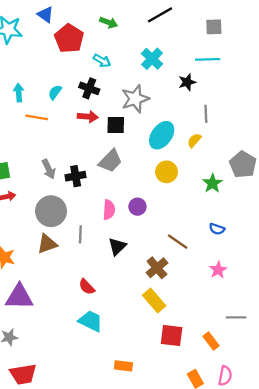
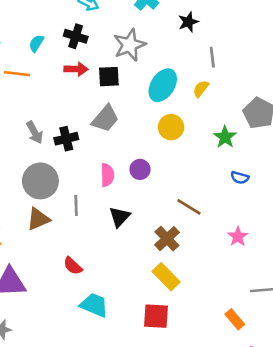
blue semicircle: (217, 229) -> (240, 178), moved
red semicircle: (87, 287) -> (73, 266), moved
red square: (172, 335) -> (156, 316), moved

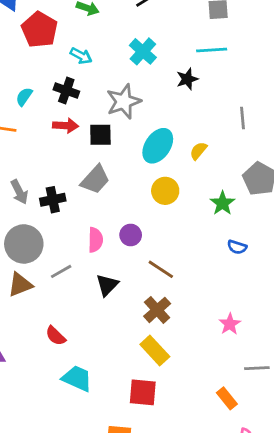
gray line: (212, 57) -> (243, 118), moved
gray line: (76, 205) -> (61, 271), turned 60
brown line: (189, 207) -> (161, 269), moved
pink star: (238, 237) -> (230, 324), moved

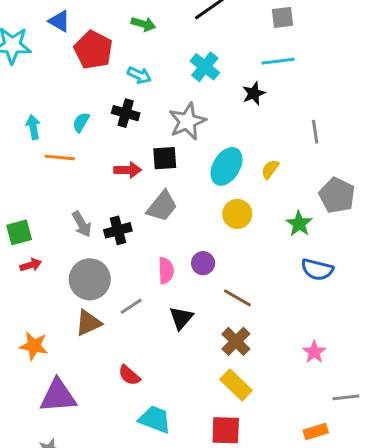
red arrow: (66, 126) -> (128, 170), moved
blue semicircle: (237, 247) -> (317, 269), size x1.5
orange rectangle: (227, 398) -> (316, 431), turned -65

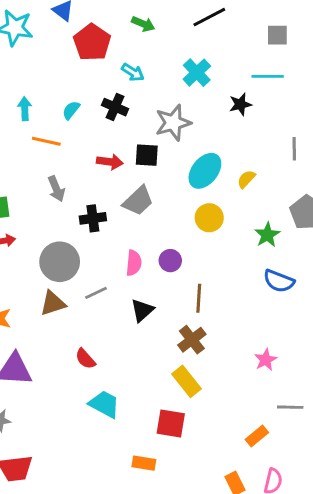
gray arrow: (82, 224) -> (56, 189), moved
brown line: (237, 298) -> (199, 298), turned 56
orange rectangle: (316, 431) -> (257, 436), turned -30

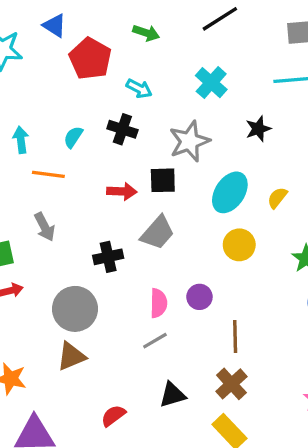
black star: (240, 104) -> (258, 129), moved
gray arrow: (56, 189) -> (45, 227), moved
gray line: (96, 293) -> (155, 341), moved
black triangle: (142, 310) -> (172, 395), moved, turned 30
red semicircle: (85, 359) -> (113, 416), turned 100

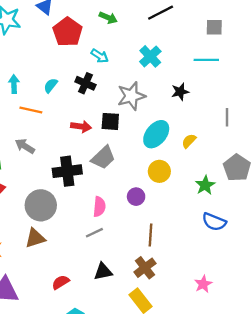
gray arrow: (45, 227) -> (25, 146), turned 144
black cross: (108, 257) -> (67, 171), size x1.4
purple circle: (199, 297) -> (136, 197), moved

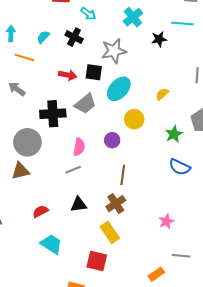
black star: (180, 92) -> (159, 39), moved
cyan ellipse: (156, 134) -> (119, 89), moved

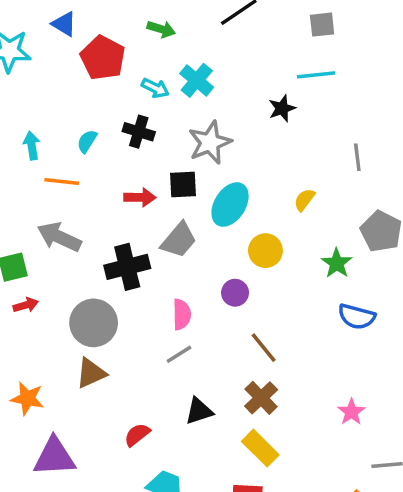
cyan cross: (133, 17) -> (197, 80), moved
gray arrow: (17, 89) -> (59, 237), size x1.4
brown line: (123, 175) -> (264, 348), turned -36

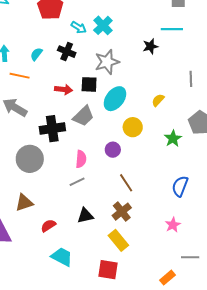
blue semicircle: (357, 317) -> (180, 186), moved, turned 90
brown triangle: (91, 373) -> (24, 203), moved

